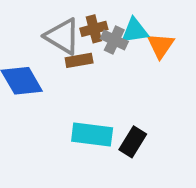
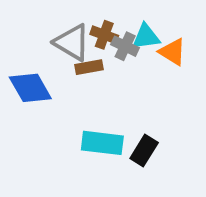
brown cross: (94, 29) -> (104, 35), turned 35
orange triangle: (161, 46) -> (172, 52), turned -32

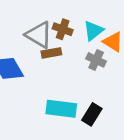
cyan triangle: (146, 37) -> (93, 31), turned -30
gray cross: (125, 46) -> (96, 60), moved

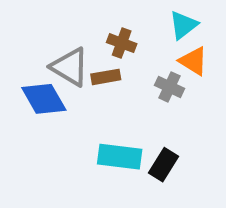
cyan triangle: (93, 31) -> (183, 25), moved
gray triangle: (39, 35) -> (70, 67), moved

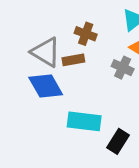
blue diamond: (44, 99) -> (46, 86), moved
black rectangle: (164, 165) -> (118, 141), moved

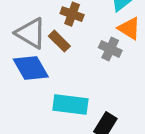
brown rectangle: (73, 60) -> (59, 41), turned 55

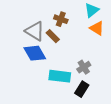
gray cross: (110, 49) -> (84, 67), moved, turned 32

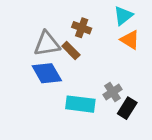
gray triangle: (35, 31) -> (47, 44), turned -40
black rectangle: (82, 89) -> (127, 108), moved

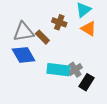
brown cross: (82, 28) -> (59, 22), moved
cyan rectangle: (80, 104) -> (58, 70), moved

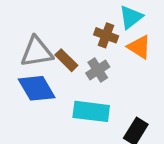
brown cross: (59, 22) -> (106, 35), moved
gray cross: (75, 70) -> (98, 70), moved

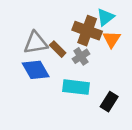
brown cross: (106, 35) -> (87, 31), size x1.6
orange triangle: (139, 47) -> (112, 39), turned 30

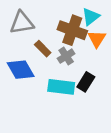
gray triangle: (36, 43) -> (22, 23), moved
black rectangle: (109, 102) -> (86, 82), moved

